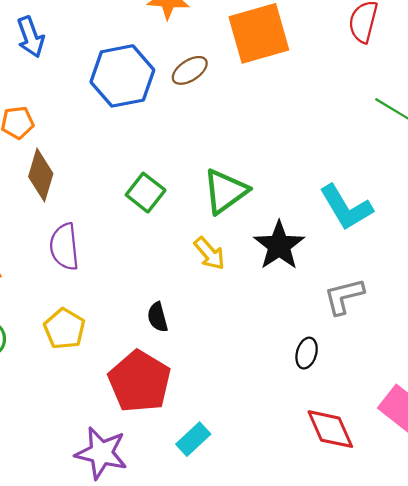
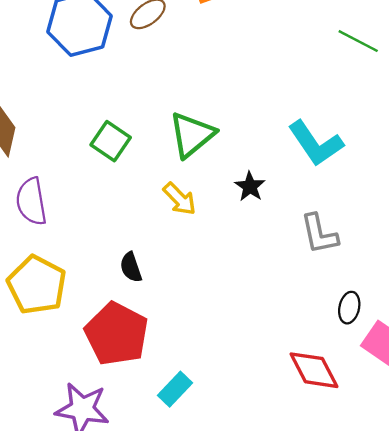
black star: (279, 246) -> (250, 187), size x0.6
gray L-shape: (344, 296) -> (319, 234), turned -84
yellow pentagon: (64, 329) -> (37, 285), size x1.4
black ellipse: (307, 353) -> (349, 308), moved

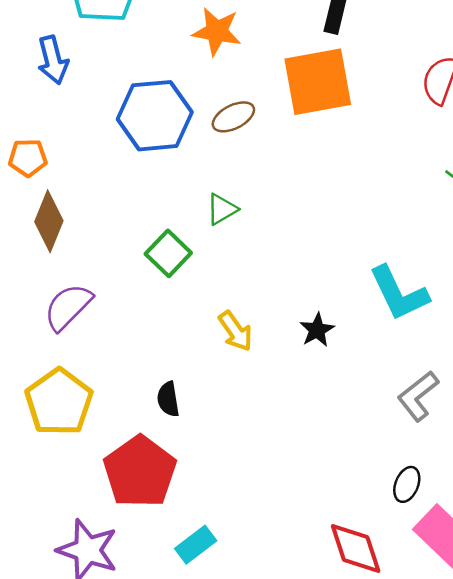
green triangle: (192, 135) -> (222, 209), moved, size x0.6
purple semicircle: (31, 201) -> (68, 307), turned 45
gray L-shape: (319, 234) -> (418, 396), moved, turned 54

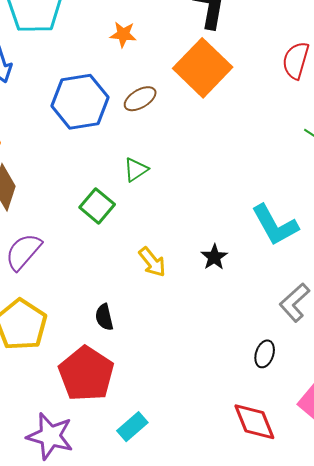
orange star: (217, 31) -> (123, 34), size x0.7
orange square: (318, 82) -> (203, 68), turned -32
black ellipse: (407, 484) -> (265, 354), moved

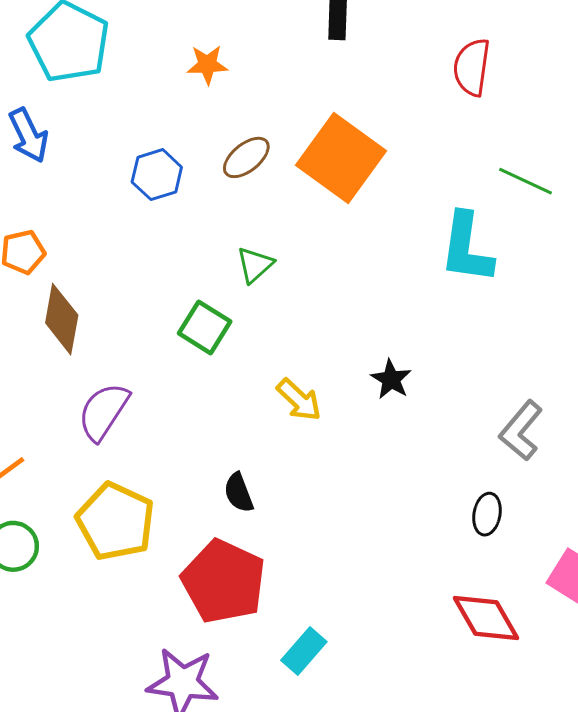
orange square: (203, 68) -> (341, 158), moved
blue hexagon: (80, 102) -> (157, 175), size x0.6
cyan L-shape: (275, 225) -> (467, 248), moved, turned 45

